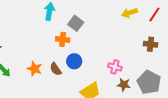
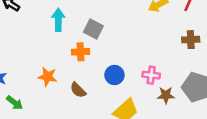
blue circle: (74, 61) -> (114, 75), moved
orange star: (35, 69) -> (48, 77), moved

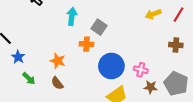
blue circle: (114, 75) -> (111, 66), size x1.6
brown semicircle: (78, 90) -> (57, 83), moved

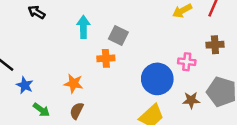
blue circle: (111, 66) -> (157, 79), moved
pink cross: (141, 70) -> (187, 62), moved
brown semicircle: (57, 83) -> (77, 111), turned 72

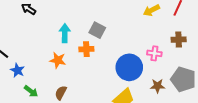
cyan arrow: (83, 27) -> (65, 33), moved
orange star: (74, 83) -> (58, 60), moved

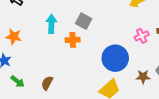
pink cross: (154, 53) -> (142, 36), moved, turned -32
orange star: (58, 60) -> (14, 37), moved

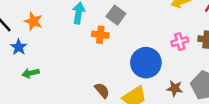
green arrow: (18, 81) -> (30, 73), turned 120
brown semicircle: (47, 83) -> (102, 90), moved, turned 104

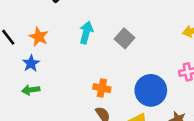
orange cross: (100, 35) -> (102, 88), moved
blue star: (19, 47) -> (31, 63), moved

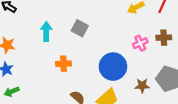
orange cross: (102, 88) -> (64, 64), moved

